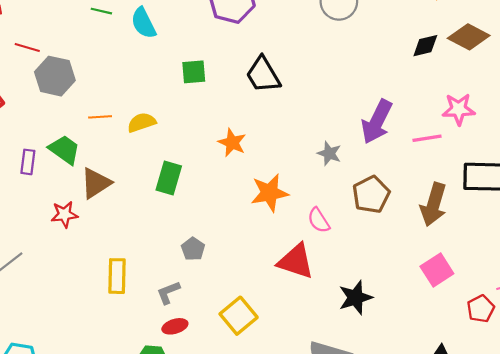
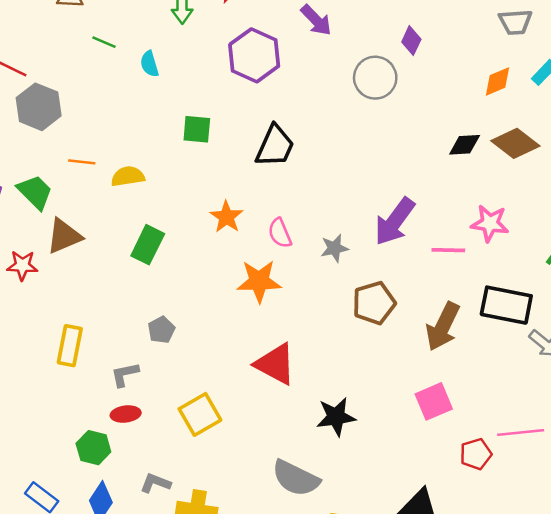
cyan semicircle: (144, 23) -> (149, 64), size x0.7
black trapezoid: (263, 75) -> (275, 146), turned -135
gray star: (329, 153) -> (334, 248), turned 30
pink semicircle: (319, 220) -> (280, 233), moved

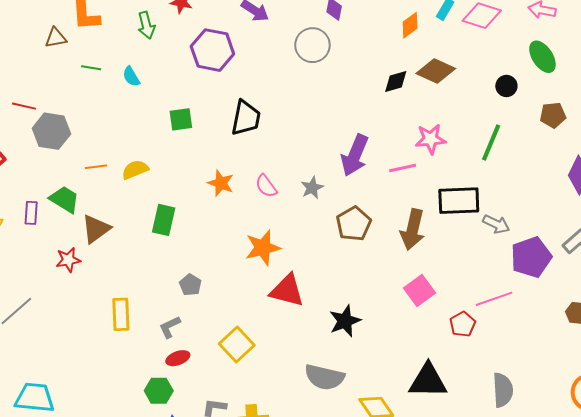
orange star: (259, 281) -> (263, 248), moved

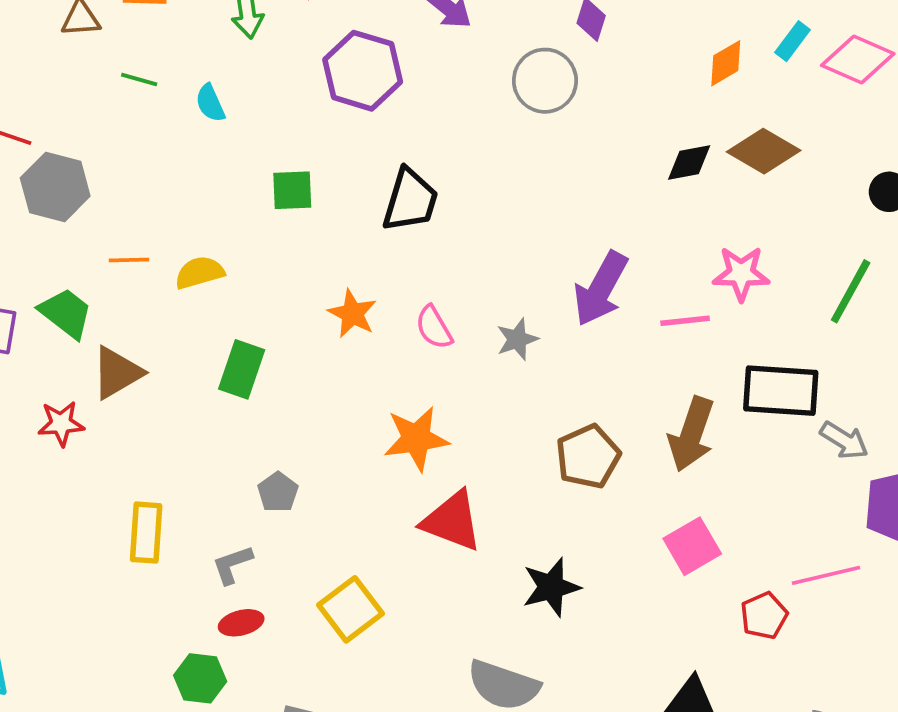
brown pentagon: (354, 224) -> (588, 457), moved

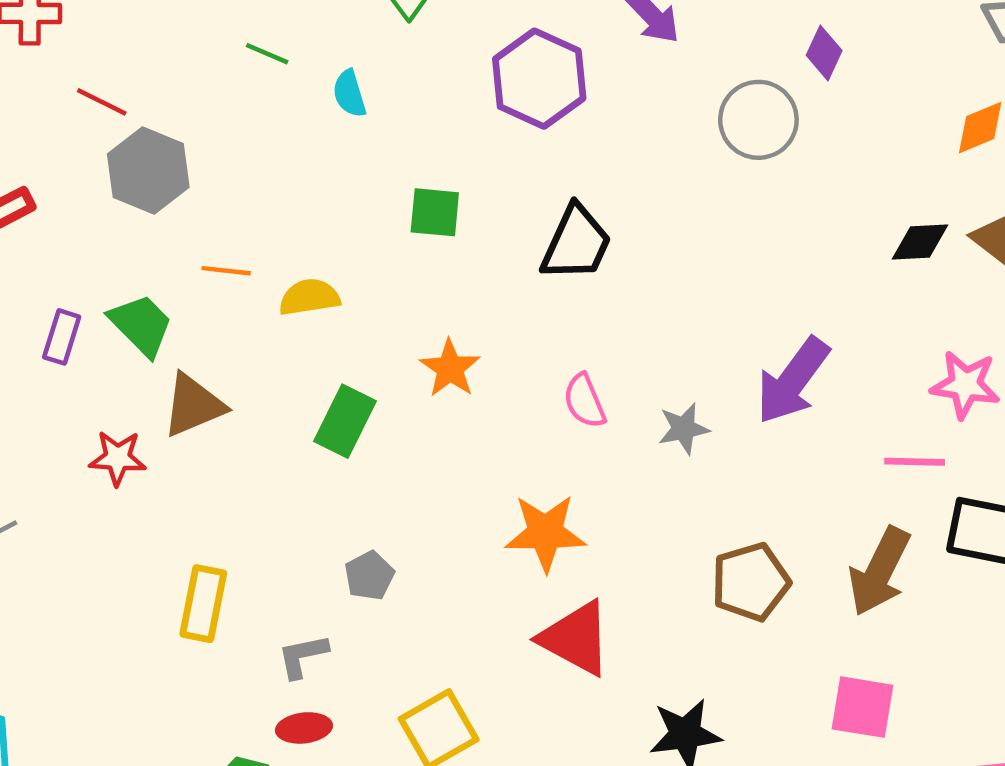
orange star: (352, 314) -> (450, 368), moved
pink line: (685, 321) -> (915, 462), moved
pink square: (692, 546) -> (863, 707), turned 32

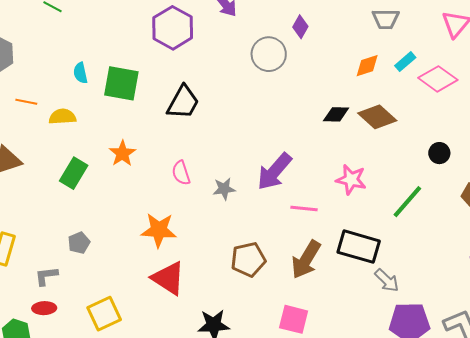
cyan semicircle: (349, 94) -> (80, 73), moved
green square: (435, 212) -> (121, 83), size x1.5
pink line: (915, 462) -> (304, 209), moved

